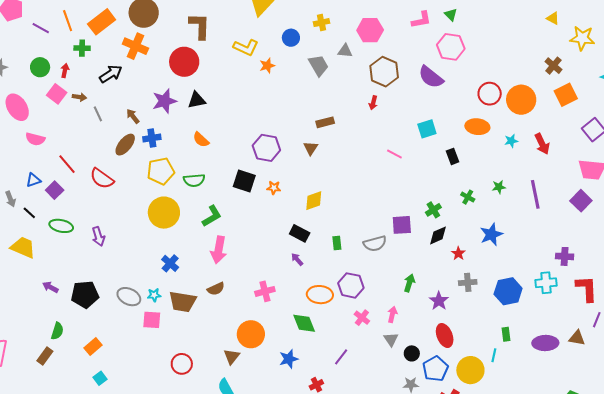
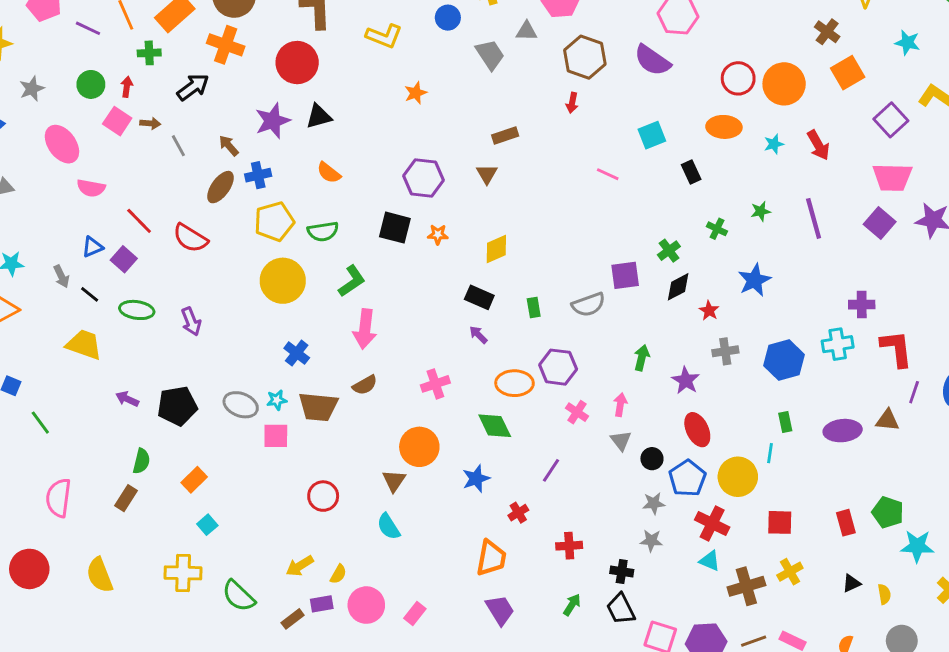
orange star: (267, 66) -> (416, 93), moved

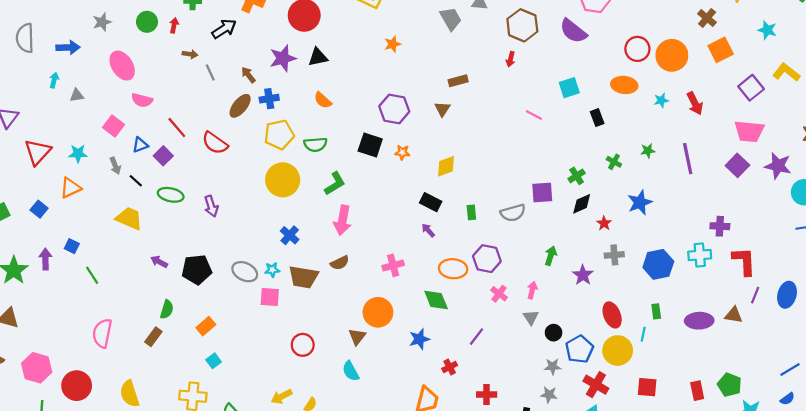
pink square: (117, 121) -> (113, 126), moved
red ellipse: (697, 430) -> (612, 315), moved

